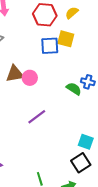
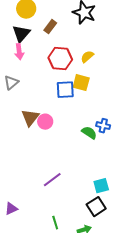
brown triangle: (15, 74) -> (30, 118), turned -42
purple line: (37, 117) -> (52, 180), moved
cyan square: (86, 142) -> (101, 186), turned -35

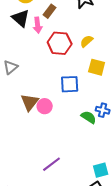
black triangle: (21, 34) -> (21, 18), turned -30
pink arrow: (19, 52) -> (38, 25), moved
yellow square: (81, 83) -> (97, 67), moved
blue square: (65, 90) -> (70, 84), moved

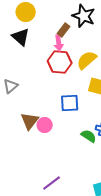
brown rectangle: (50, 11) -> (64, 30), moved
pink arrow: (38, 25) -> (59, 43), moved
yellow semicircle: (87, 41) -> (87, 60), size x1.5

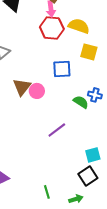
yellow semicircle: (87, 60) -> (79, 26), turned 60
purple line: (52, 183) -> (57, 130), moved

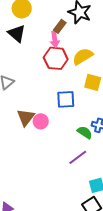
yellow semicircle: (79, 26) -> (83, 56), turned -50
purple line: (57, 130) -> (78, 157), moved

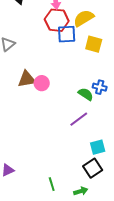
blue square: (66, 99) -> (67, 34), moved
brown triangle: (26, 117) -> (27, 79), turned 42

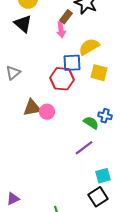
red hexagon: (57, 20) -> (62, 79), moved

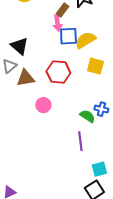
black triangle: (23, 24) -> (19, 46), moved
blue square: (72, 63) -> (68, 36), moved
brown triangle: (32, 108) -> (25, 78), moved
purple line: (84, 148) -> (80, 141), turned -60

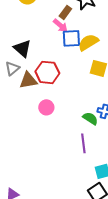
pink arrow: (57, 23) -> (60, 25), turned -42
red hexagon: (58, 72) -> (47, 72), moved

